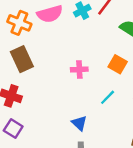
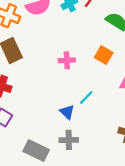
cyan line: (108, 97) -> (86, 97), moved

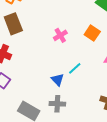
pink cross: (67, 60) -> (60, 35), turned -32

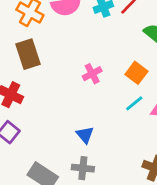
cyan line: (75, 68) -> (134, 103), moved

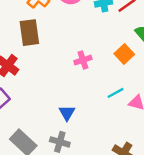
orange square: (136, 73) -> (124, 54), moved

